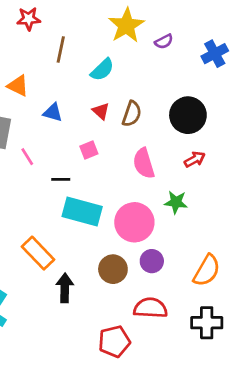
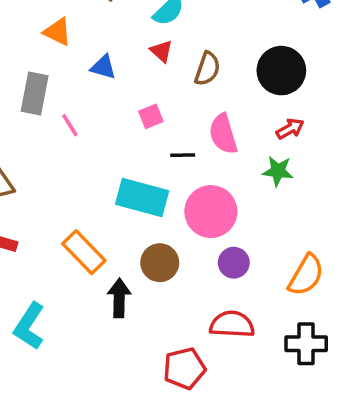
red triangle: (101, 111) -> (162, 51), moved
black line: (61, 179) -> (183, 155), moved
green star: (176, 202) -> (278, 171), moved
brown circle: (113, 269) -> (160, 263), moved

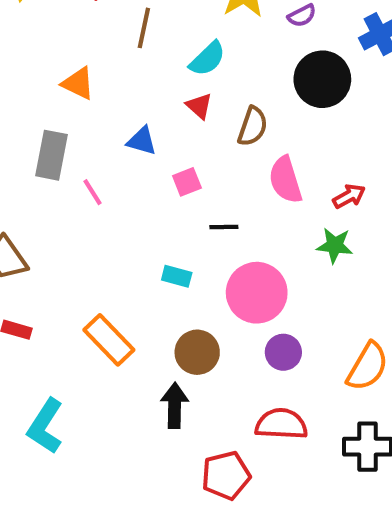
blue triangle: (103, 67) -> (142, 141), moved
black circle: (281, 71) -> (322, 79), moved
pink semicircle: (223, 134) -> (285, 180), moved
cyan rectangle: (142, 197) -> (177, 276), size x0.5
black arrow: (119, 298) -> (175, 406), moved

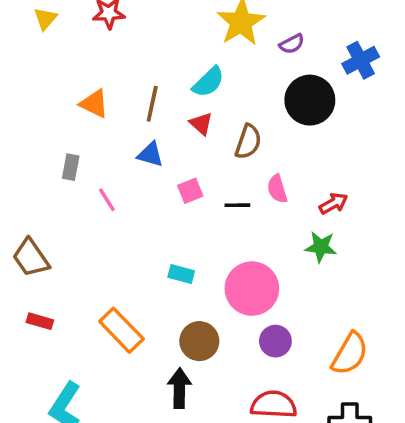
brown line: (144, 28) -> (152, 104), moved
gray rectangle: (51, 155) -> (71, 167), size x0.6
pink semicircle: (285, 180) -> (277, 189), size x0.7
black line: (224, 227) -> (237, 205), moved

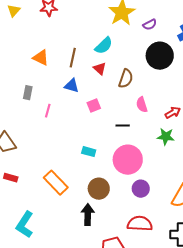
pink line: (107, 200) -> (48, 111), turned 48
black line: (237, 205) -> (123, 126), moved

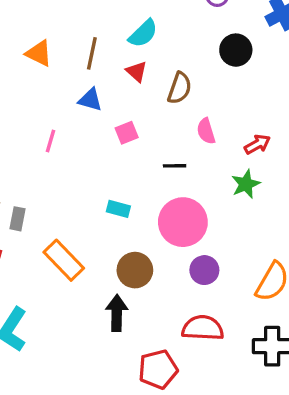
black circle: (160, 56) -> (236, 50), size x0.7
gray rectangle: (28, 93) -> (17, 219), moved
green star: (166, 137) -> (246, 184), turned -30

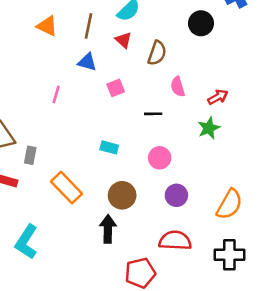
pink circle: (183, 222) -> (160, 158), size x0.6

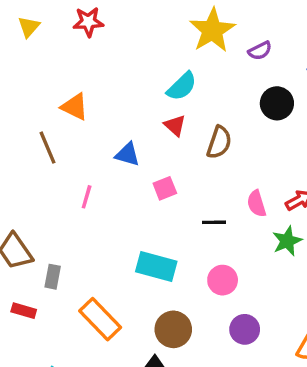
brown line: (88, 26) -> (48, 148), moved, turned -35
pink semicircle: (178, 87) -> (257, 204), moved
cyan rectangle: (109, 147) -> (156, 266), size x1.6

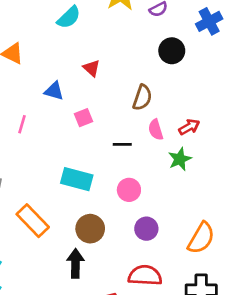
cyan semicircle: (182, 86) -> (69, 17), moved
brown semicircle: (219, 142) -> (142, 98), moved

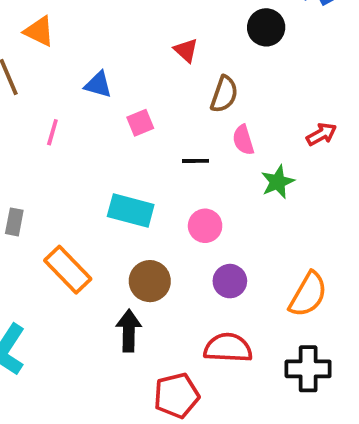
red triangle: (92, 68) -> (186, 50), moved
red arrow: (189, 127) -> (321, 134), moved

